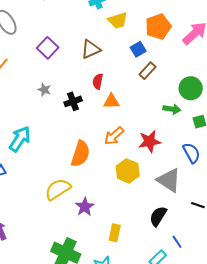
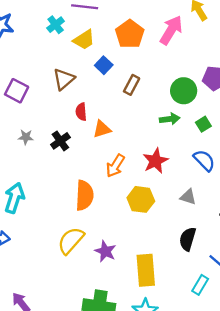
blue square: (138, 49) -> (104, 65), moved
gray triangle: (169, 180) -> (188, 197), size x0.6
yellow rectangle: (115, 233) -> (146, 270), size x1.6

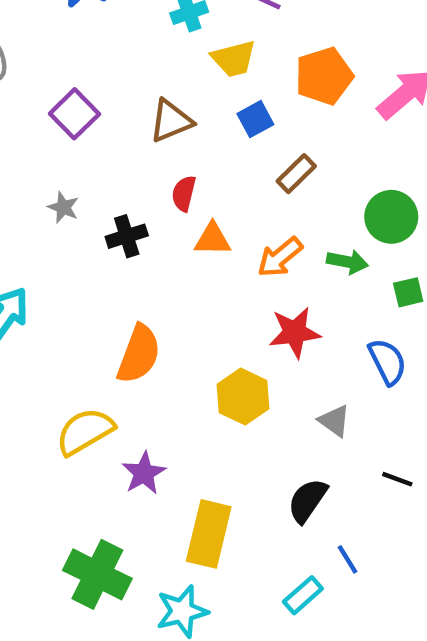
orange arrow: (115, 166) -> (280, 257), moved

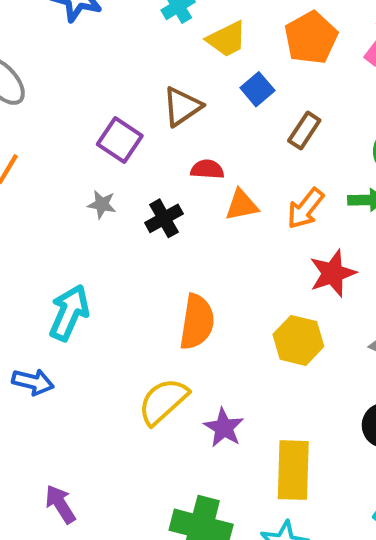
purple square: (74, 114) -> (120, 140), moved
red semicircle: (184, 193) -> (207, 169), turned 92

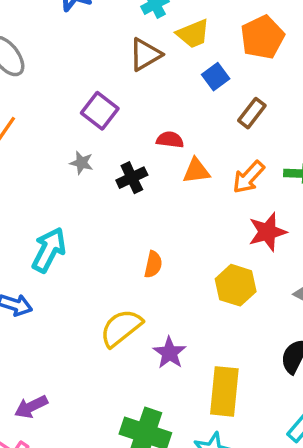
brown triangle: (182, 107) -> (145, 54), moved
orange semicircle: (197, 322) -> (153, 264), size x0.6
purple arrow: (60, 504) -> (31, 407), turned -88

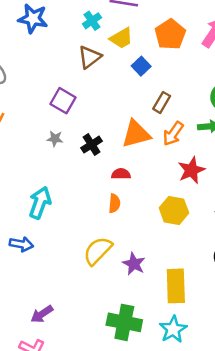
brown rectangle: (252, 113) -> (162, 102), moved
red semicircle: (170, 140) -> (121, 174), moved
orange triangle: (196, 171) -> (136, 134), size x1.5

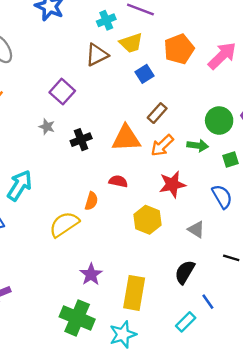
red semicircle: (121, 174) -> (118, 181), moved
yellow semicircle: (98, 251) -> (64, 224), moved
purple star: (134, 264) -> (91, 274), moved

